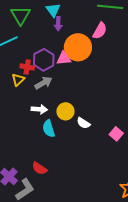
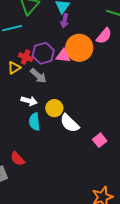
gray arrow: (43, 83) -> (38, 76), turned 60
white semicircle: (83, 123) -> (70, 123), size x1.5

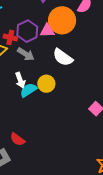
white arrow: (29, 101) -> (20, 80), turned 63
cyan semicircle: (34, 122) -> (28, 90), moved, turned 72
white semicircle: (70, 123) -> (63, 57), moved

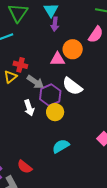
orange circle: (62, 20) -> (73, 49), size x0.7
purple hexagon: (27, 31) -> (50, 95), moved
cyan semicircle: (28, 90) -> (61, 146), moved

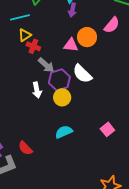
yellow triangle: (10, 77) -> (25, 35), moved

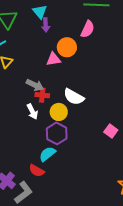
red cross: (33, 46) -> (42, 95), moved
white semicircle: (82, 74) -> (74, 97), moved
purple hexagon: (59, 80) -> (57, 133), moved
cyan semicircle: (64, 132) -> (47, 154), moved

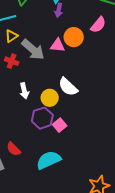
gray arrow: (35, 85) -> (33, 50), moved, size x1.4
red cross: (42, 95) -> (12, 61), moved
pink square: (111, 131) -> (60, 125), moved
cyan semicircle: (47, 154) -> (49, 160), moved, size x1.4

